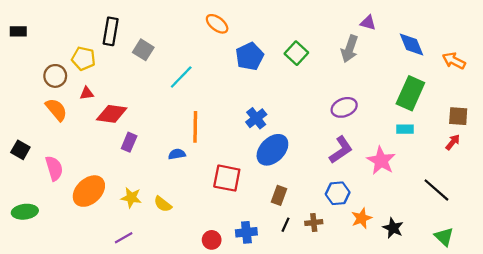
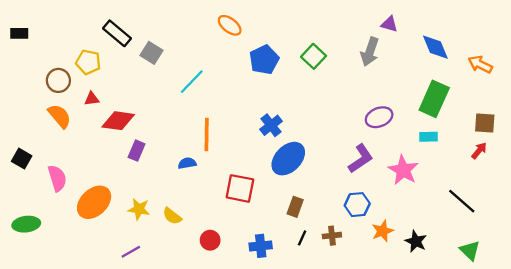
black rectangle: (111, 31) -> (117, 33), turned -60
purple ellipse: (344, 107) -> (379, 117), moved
red circle: (212, 240) -> (210, 240), moved

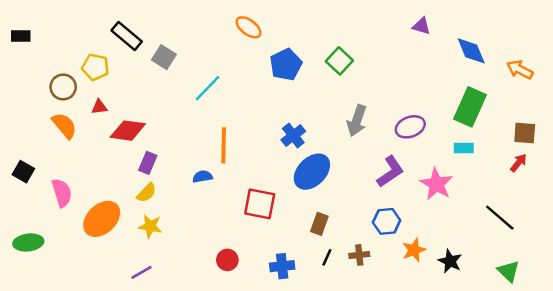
gray arrow: (370, 52) -> (357, 121), moved
yellow semicircle: (172, 216) -> (146, 193), moved, turned -84

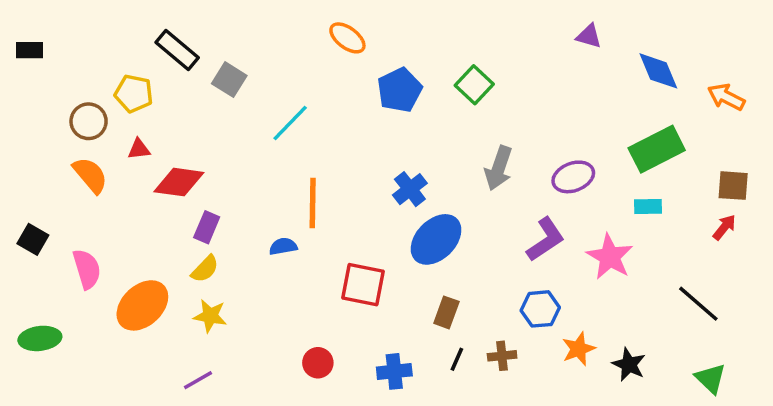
green rectangle: (470, 107) -> (657, 149), turned 39

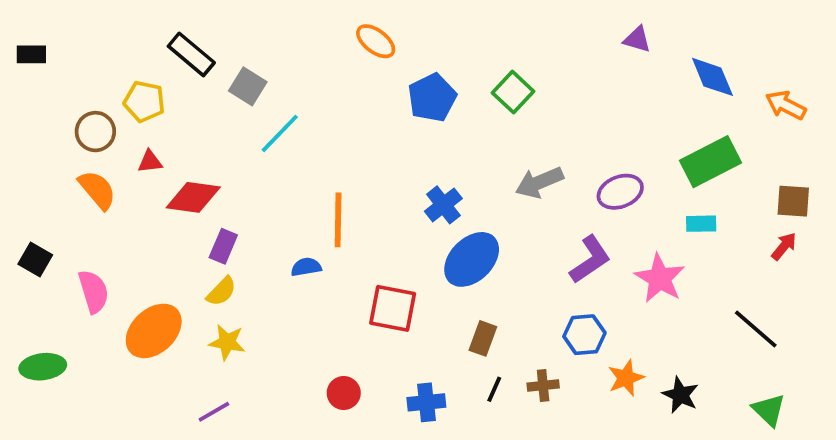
cyan line: (290, 123) -> (280, 133), moved
gray arrow: (499, 168) -> (539, 182), turned 48

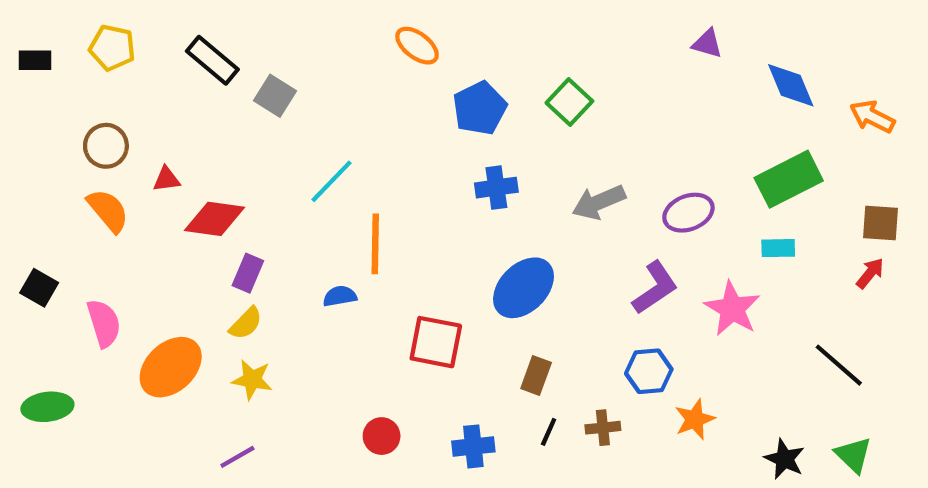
yellow pentagon: (144, 101) -> (112, 48), moved
cyan line: (280, 133) -> (331, 181), moved
blue cross: (443, 205) -> (496, 188), moved, turned 30
black star: (680, 395) -> (784, 459), moved

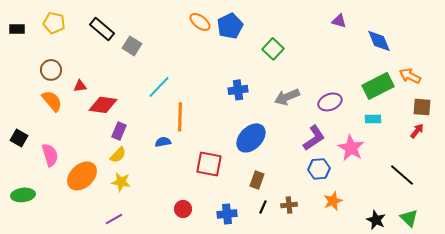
blue pentagon: (480, 108) -> (230, 26), moved
orange arrow: (872, 117) -> (410, 76), moved
blue hexagon: (649, 371) -> (319, 169), moved

